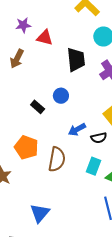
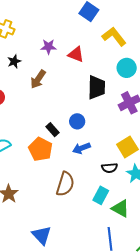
red triangle: (45, 38) -> (76, 54), moved
blue arrow: (77, 129) -> (81, 148), moved
orange pentagon: (26, 147) -> (40, 149), moved
blue triangle: (40, 213) -> (42, 235), turned -30

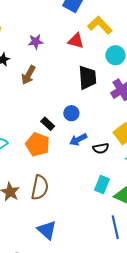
red triangle: (76, 54) -> (76, 41), moved
black semicircle: (109, 168) -> (101, 148), moved
brown semicircle: (65, 184) -> (40, 188), moved

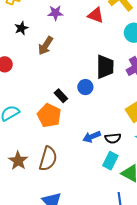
black trapezoid: (87, 78) -> (105, 67), moved
blue arrow: (78, 140) -> (92, 137), moved
black semicircle: (101, 148) -> (113, 138), moved

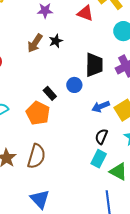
black star: (21, 28) -> (56, 41), moved
blue arrow: (92, 137) -> (101, 106), moved
black semicircle: (113, 138) -> (101, 137), turned 119

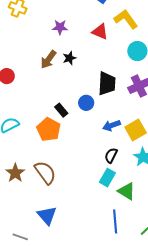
brown semicircle: (36, 156) -> (45, 172), turned -55

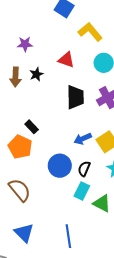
red triangle: (100, 32) -> (66, 60), moved
brown arrow: (48, 59) -> (16, 77), turned -30
blue circle: (86, 103) -> (60, 166), moved, size x1.5
blue line: (115, 221) -> (68, 236), moved

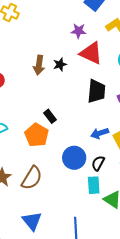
purple star: (25, 44) -> (79, 31), moved
red triangle: (66, 60) -> (91, 53), size x1.4
brown semicircle: (20, 190) -> (32, 178), turned 65
cyan rectangle: (82, 191) -> (94, 185), turned -36

